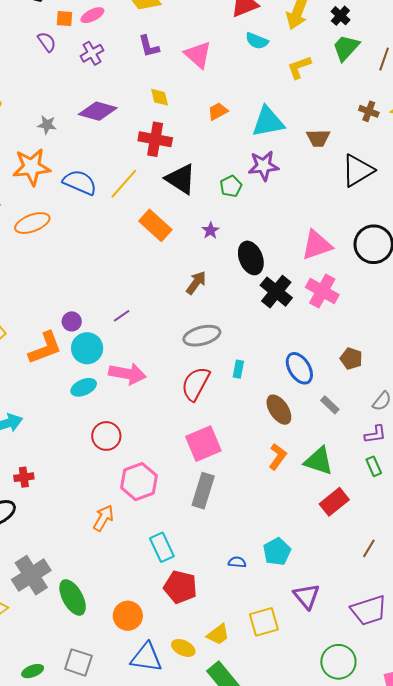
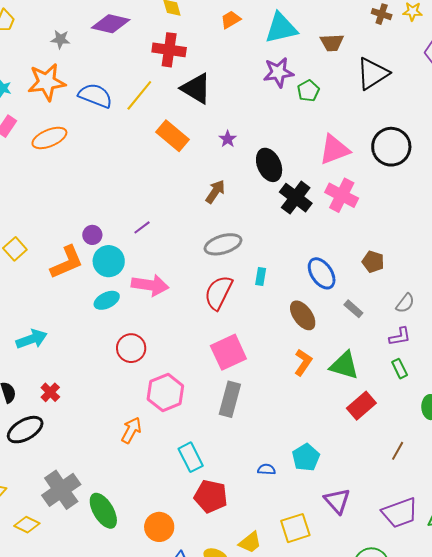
green pentagon: (231, 186) -> (308, 91), moved
red cross: (24, 477) -> (50, 392), turned -36

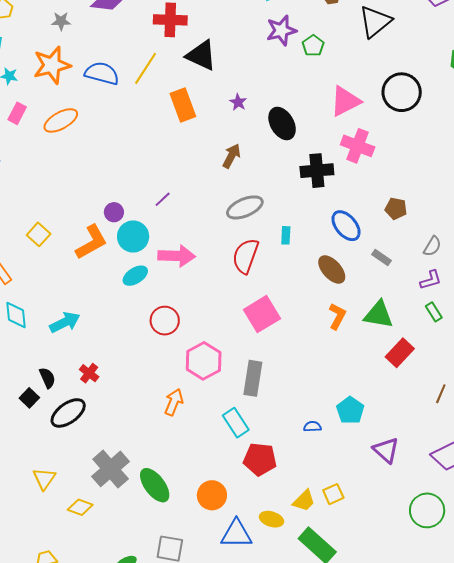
orange rectangle: (172, 136) -> (183, 105), turned 36
black cross: (296, 198) -> (317, 171), moved, turned -36
gray rectangle: (230, 399) -> (253, 378), moved
yellow square: (295, 528) -> (333, 494), moved, size x0.7

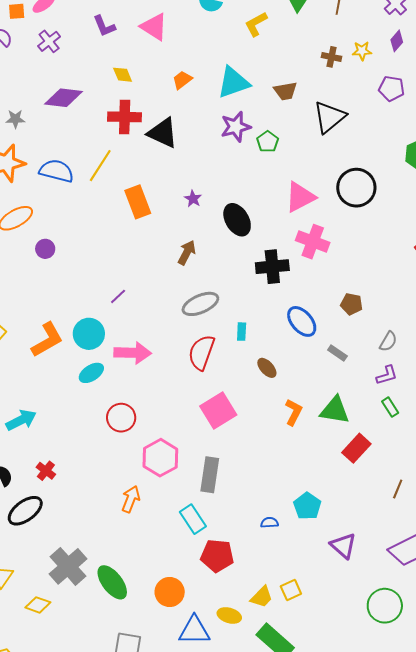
black triangle: (201, 55) -> (163, 133), moved
purple circle: (114, 212) -> (45, 249), moved
brown ellipse: (332, 269) -> (267, 368), moved, size x0.7

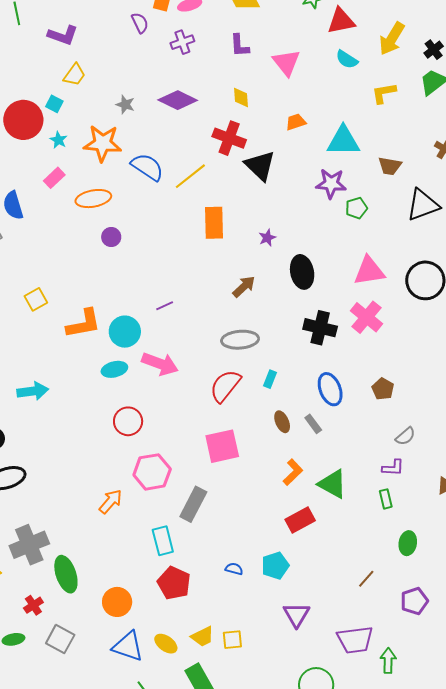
gray rectangle: (337, 353) -> (313, 424), moved
red rectangle: (356, 448) -> (300, 520), moved
red cross: (46, 471) -> (33, 605), moved

